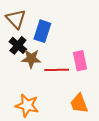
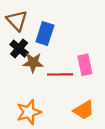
orange trapezoid: (79, 103) -> (84, 110), turned -100
orange star: (27, 105) -> (29, 112), turned -30

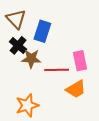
orange trapezoid: (84, 110) -> (76, 89), moved

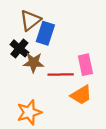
brown triangle: (16, 19) -> (30, 20), moved, turned 35

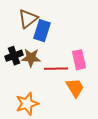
black cross: (19, 48) -> (14, 56), moved, turned 30
orange trapezoid: (81, 95) -> (75, 88), turned -90

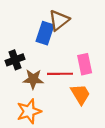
brown triangle: (28, 19) -> (59, 20), moved
brown star: (31, 58) -> (33, 79), moved

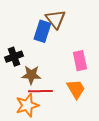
brown triangle: (59, 20) -> (56, 19), turned -30
red line: (60, 74) -> (40, 91), moved

